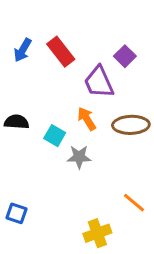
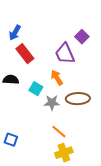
red rectangle: (61, 52) -> (25, 54), moved
brown ellipse: (131, 125) -> (78, 99), moved
orange line: (134, 203) -> (59, 132), moved

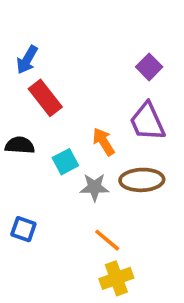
purple trapezoid: (65, 54) -> (147, 122), moved
cyan square: (36, 89) -> (65, 162), turned 32
blue square: (11, 140) -> (23, 229), moved

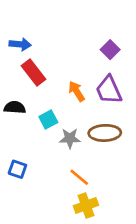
blue arrow: (27, 60) -> (20, 44), turned -115
orange arrow: (104, 142) -> (77, 91), moved

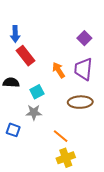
blue arrow: (20, 44) -> (15, 34), turned 84
purple trapezoid: (109, 90) -> (83, 69), turned 30
gray star: (70, 138) -> (34, 112), moved

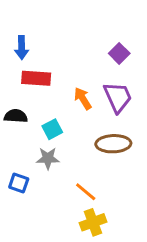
red rectangle: (26, 56) -> (36, 78), turned -48
purple trapezoid: (83, 69) -> (118, 97), turned 150

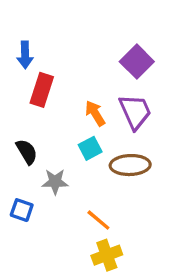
purple square: (119, 53) -> (137, 62), size x1.4
red rectangle: (36, 78) -> (42, 90), turned -76
black semicircle: (16, 116) -> (27, 152), moved, turned 55
cyan square: (52, 129) -> (90, 148), moved

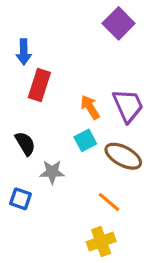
purple square: (137, 62) -> (119, 23), moved
brown ellipse: (130, 165) -> (123, 156), turned 30
orange line: (98, 220) -> (109, 202), moved

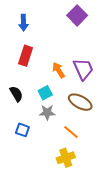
blue arrow: (24, 52) -> (23, 23), moved
cyan square: (85, 140) -> (45, 93), moved
gray star: (52, 172) -> (47, 112), moved
blue square: (20, 199) -> (22, 130), moved

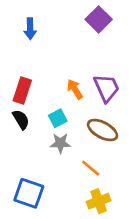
red rectangle: (26, 56) -> (22, 91), moved
blue square: (22, 130) -> (29, 193), moved, size x1.6
yellow cross: (66, 158) -> (99, 201), moved

